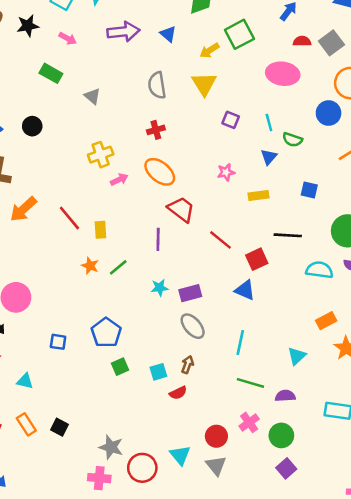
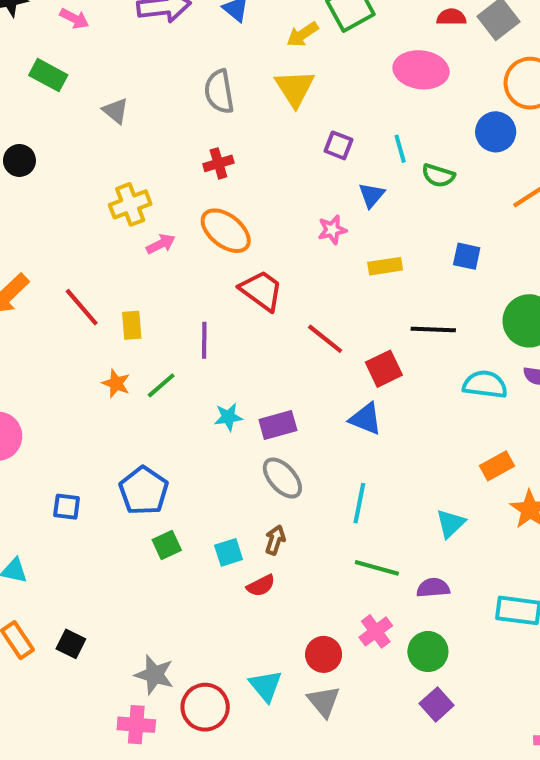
blue triangle: (269, 157) -> (372, 195), moved
purple line: (158, 239) -> (204, 340), moved

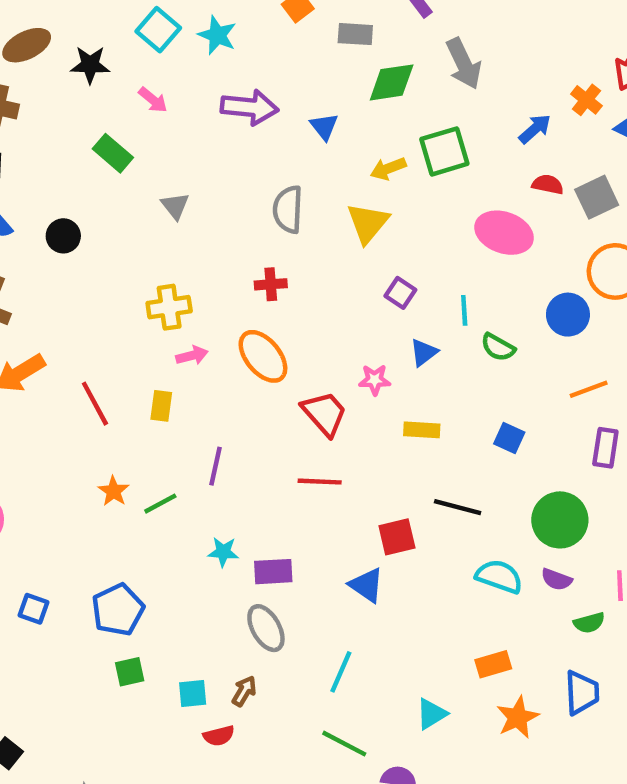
red trapezoid: (261, 290) -> (324, 413), moved
yellow rectangle: (132, 325) -> (161, 406), moved
red line: (325, 339) -> (320, 482), moved, turned -48

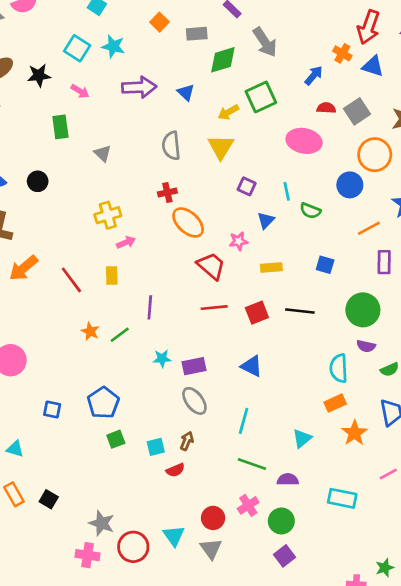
green rectangle: (113, 153) -> (60, 127), turned 50
orange ellipse: (263, 356) -> (188, 222), moved
red square: (397, 537) -> (257, 313), moved
cyan semicircle: (499, 576) -> (339, 368), moved, turned -104

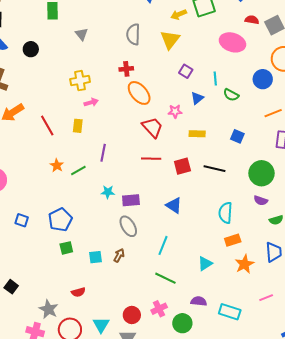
cyan semicircle: (339, 368) -> (225, 213), moved
red semicircle: (175, 470) -> (78, 292), moved
purple semicircle: (288, 480) -> (199, 301), moved

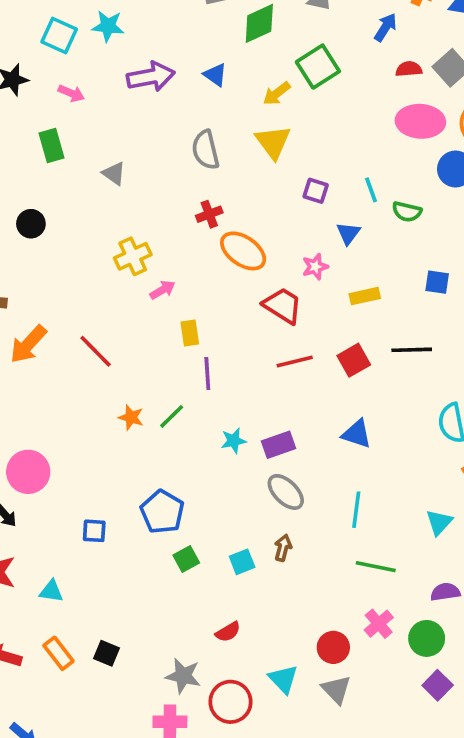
pink ellipse: (232, 42) -> (420, 121), moved
yellow rectangle: (78, 126) -> (190, 333), moved

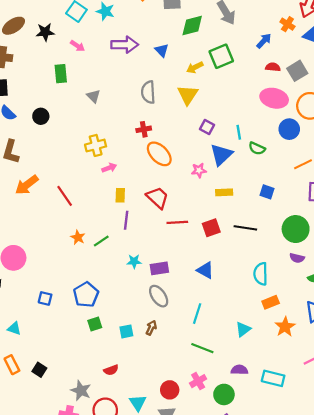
blue triangle: (348, 233) -> (221, 155), size x1.6
red trapezoid: (283, 306) -> (158, 198), moved

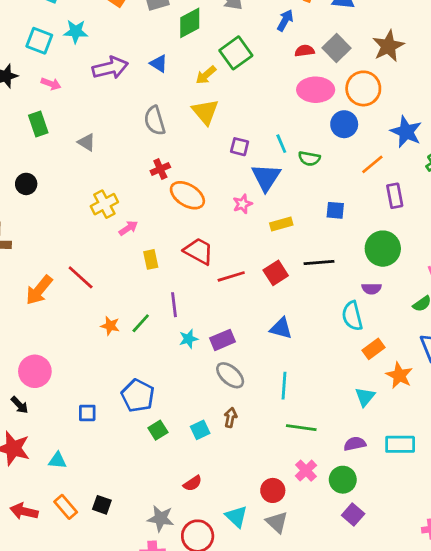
orange arrow: (27, 185) -> (39, 290), moved
purple line: (126, 220) -> (174, 305), moved
purple semicircle: (297, 258) -> (371, 289), moved
cyan triangle: (243, 329) -> (365, 397), moved

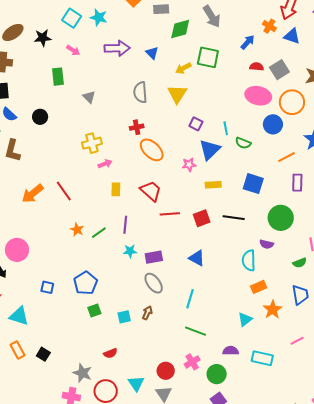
green square: (236, 53) -> (208, 57), turned 35
blue square: (335, 210) -> (253, 184), size x1.5
cyan triangle: (57, 460) -> (19, 316), size x1.5

